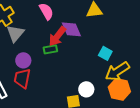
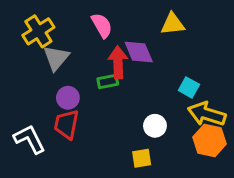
red arrow: (57, 36) -> (118, 62), turned 140
yellow arrow: (117, 71) -> (207, 114), turned 50
white circle: (86, 89) -> (155, 126), moved

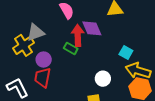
yellow cross: (38, 31) -> (24, 45), moved
gray triangle: (56, 58) -> (36, 32), turned 30
green rectangle: (108, 82) -> (71, 48), turned 40

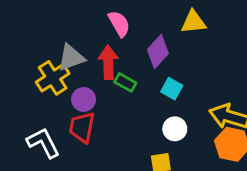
purple diamond: (92, 28) -> (158, 51), turned 65
red arrow: (78, 35) -> (108, 62), moved
cyan square: (126, 52) -> (172, 89), moved

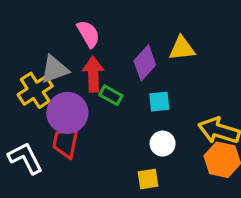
yellow triangle: (193, 22) -> (182, 48), moved
pink semicircle: (119, 24) -> (88, 34), moved
cyan square: (172, 89) -> (159, 102), turned -35
purple circle: (84, 99) -> (67, 113), size x1.6

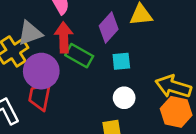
green rectangle: (111, 95) -> (79, 56), size x1.4

